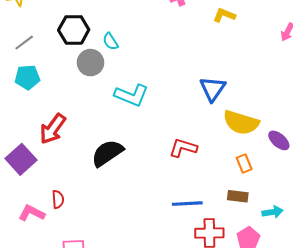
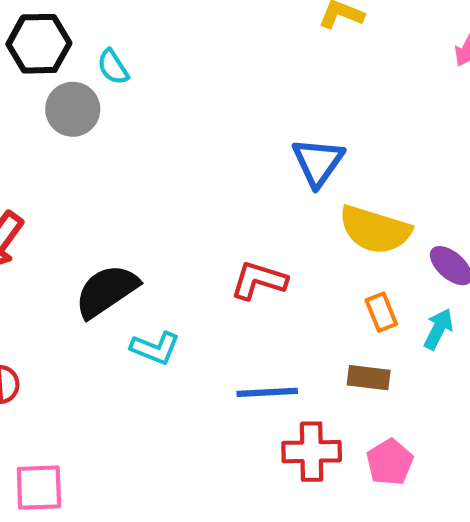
cyan L-shape: (132, 95) -> (155, 348), moved, size x0.7
cyan arrow: (273, 212) -> (438, 329), moved, turned -54

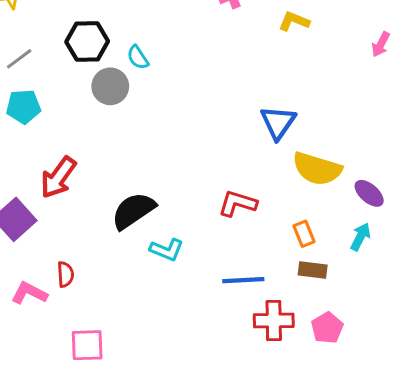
orange rectangle: (381, 312) -> (304, 234), moved

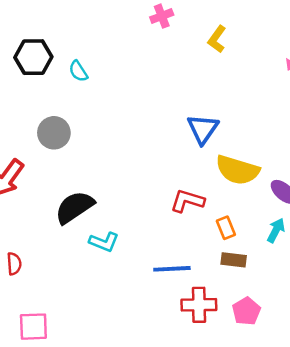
yellow L-shape: (294, 21) -> (217, 39), turned -76
gray circle: (110, 86) -> (54, 133), moved
red L-shape: (238, 203) -> (187, 201), moved

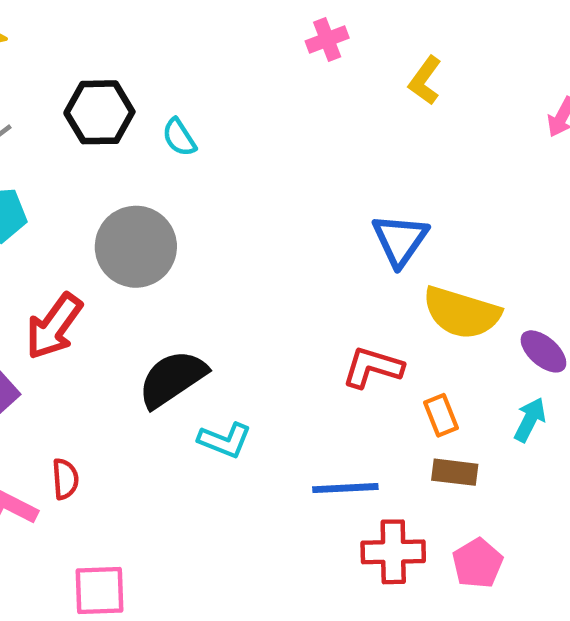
gray circle: (54, 133) -> (136, 247), size x1.4

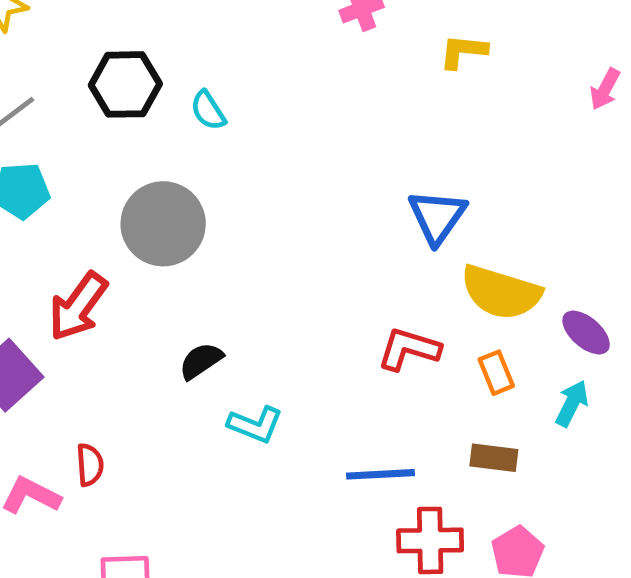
yellow L-shape: (425, 80) -> (463, 51), turned 60
black semicircle: (172, 379) -> (201, 361), size x0.6
orange rectangle: (441, 415) -> (496, 373), moved

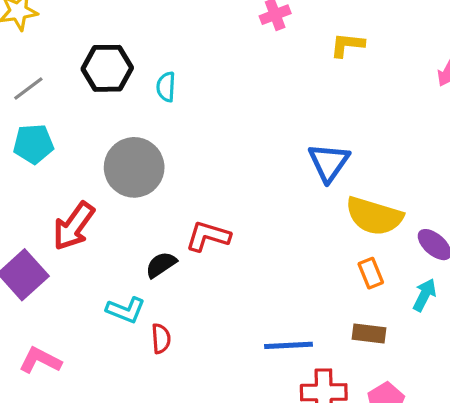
cyan semicircle: (208, 110) -> (166, 87), turned 36
red L-shape: (409, 349) -> (208, 236), moved
cyan L-shape: (255, 425) -> (126, 310), moved
red semicircle: (90, 465) -> (161, 339), moved

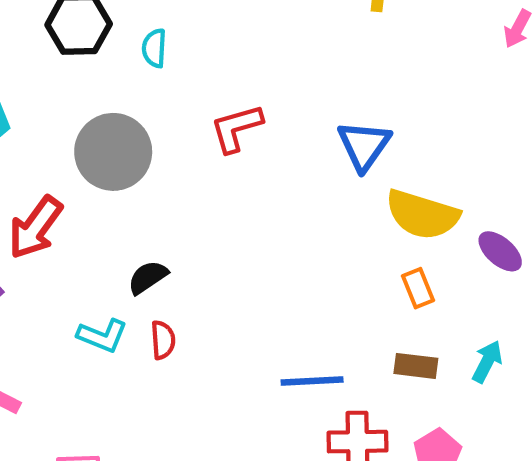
red L-shape: (208, 236) -> (236, 128), moved, turned -33
cyan arrow: (424, 295) -> (487, 362), moved
red semicircle: (161, 339) -> (163, 340), moved

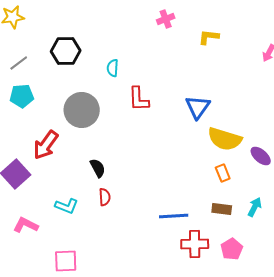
cyan semicircle: (154, 48) -> (113, 68), moved
red L-shape: (236, 128) -> (139, 99), turned -76
black semicircle: (148, 277) -> (98, 168), turned 96
cyan L-shape: (102, 336) -> (67, 206), moved

